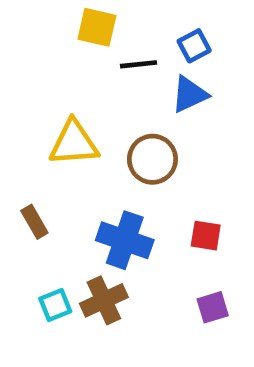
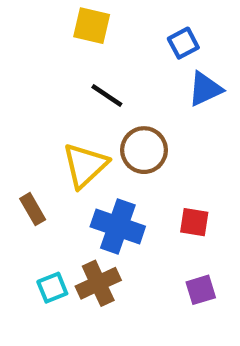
black line: (139, 64) -> (107, 95), moved, turned 40
blue triangle: (189, 94) -> (205, 89), moved
yellow triangle: (74, 143) -> (85, 165), moved, turned -39

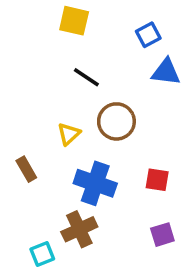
blue triangle: (205, 89) -> (166, 72), turned 32
yellow triangle: (85, 165) -> (69, 134), size x0.6
cyan square: (52, 288) -> (42, 254), moved

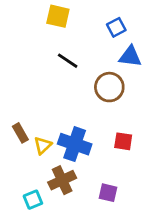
brown circle: (116, 121) -> (109, 87), moved
yellow triangle: (69, 134) -> (43, 145), moved
purple square: (162, 235) -> (108, 193), moved, turned 30

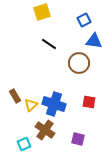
yellow square: (58, 16) -> (42, 12), turned -30
brown cross: (62, 180) -> (45, 130), turned -30

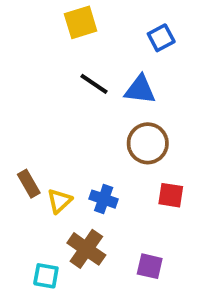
blue triangle: (94, 41) -> (140, 90), moved
brown circle: (79, 63) -> (148, 143), moved
blue cross: (54, 104) -> (104, 199), size x0.6
cyan square: (24, 144) -> (46, 276), turned 32

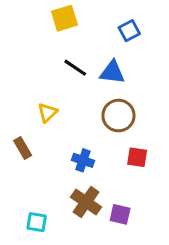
yellow triangle: (59, 201) -> (47, 112), moved
brown cross: (86, 249) -> (86, 202), moved

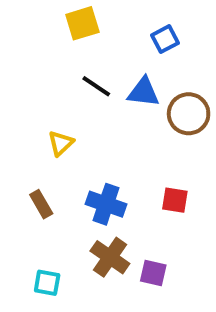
brown circle: (118, 116) -> (189, 114), moved
brown rectangle: (23, 148) -> (41, 204), moved
blue cross: (83, 160) -> (106, 204), size x1.4

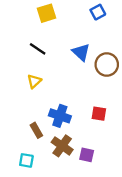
blue square: (165, 39) -> (98, 12), moved
black line: (96, 86) -> (38, 49), moved
blue triangle: (143, 92) -> (81, 52), turned 36
brown rectangle: (41, 204) -> (36, 130), moved

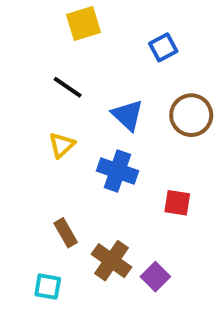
blue square: (98, 12) -> (163, 47), moved
blue triangle: (81, 52) -> (127, 115), moved
blue cross: (60, 116) -> (117, 171), moved
purple square: (87, 155) -> (155, 277), turned 32

